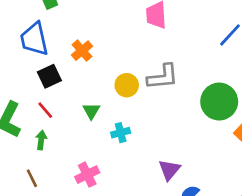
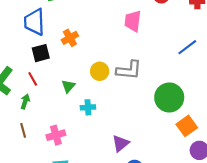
brown line: (32, 178) -> (23, 130), moved

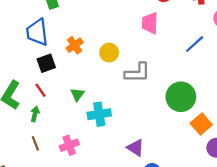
pink trapezoid: (133, 21) -> (150, 23), moved
yellow circle: (100, 71) -> (109, 53), moved
cyan cross: (88, 107) -> (99, 114), size x1.5
purple triangle: (121, 143) -> (136, 148), turned -42

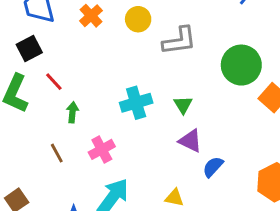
black square: (46, 63) -> (29, 48), moved
green triangle: (77, 94) -> (183, 105), moved
green arrow: (35, 114) -> (72, 112), moved

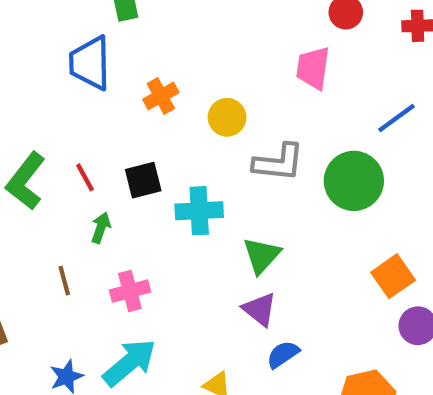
black square: (29, 48) -> (143, 180), moved
green circle: (241, 65) -> (354, 181), moved
cyan cross: (136, 103) -> (199, 211), moved
green triangle: (183, 105) -> (262, 255), size x1.4

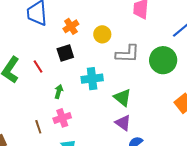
black square: (143, 180) -> (65, 53), moved
green arrow: (101, 228) -> (59, 92), moved
green triangle: (262, 255) -> (122, 98), turned -30
brown line: (64, 281) -> (38, 127), moved

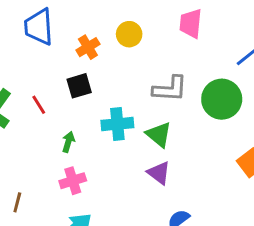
yellow circle: (102, 34) -> (129, 34), moved
green triangle: (122, 98) -> (159, 135), moved
purple triangle: (123, 123) -> (159, 173), moved
brown line: (38, 127) -> (17, 202), moved, turned 32

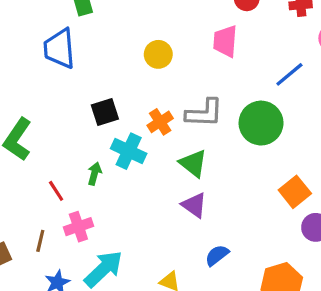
orange cross: (88, 47) -> (160, 122), moved
red line: (39, 105) -> (56, 191), moved
cyan cross: (117, 124) -> (129, 151), moved, turned 32
pink cross: (73, 181) -> (78, 227), moved

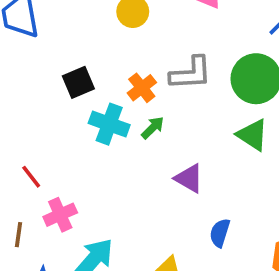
green triangle: (193, 163) -> (252, 135), moved
green arrow: (95, 174) -> (153, 128), moved, turned 35
blue semicircle: (217, 255) -> (220, 233), turned -30

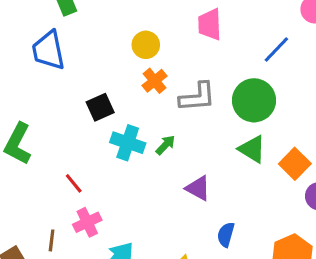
orange cross: (142, 88) -> (155, 81), moved
red line: (31, 177) -> (74, 183), moved

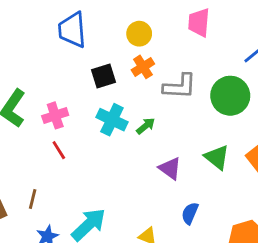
blue trapezoid: (48, 50) -> (72, 30), moved
black square: (100, 107) -> (103, 76), moved
green triangle: (252, 149) -> (217, 157), moved
pink cross: (87, 222) -> (55, 115), moved

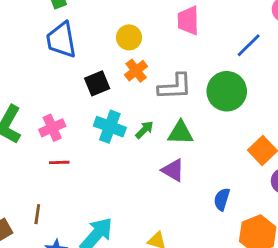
red line: (59, 150) -> (59, 162), turned -54
green triangle: (217, 157) -> (180, 133), moved, turned -32
blue semicircle: (190, 213) -> (222, 199), moved

